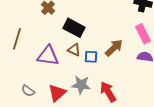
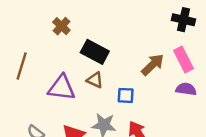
brown arrow: (114, 48) -> (153, 65), moved
blue square: (91, 57) -> (126, 95), moved

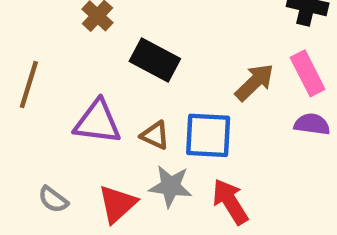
brown triangle: (95, 80) -> (155, 135), moved
blue square: (126, 95) -> (208, 135), size x1.6

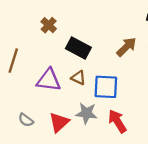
brown arrow: (255, 82) -> (126, 47), moved
brown triangle: (155, 135) -> (78, 78), moved

